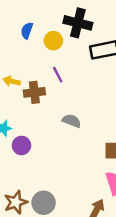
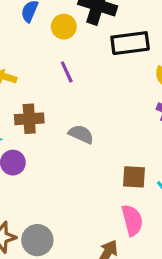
brown cross: (34, 92) -> (29, 119), moved

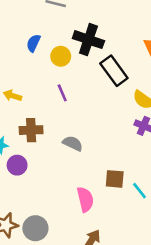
black rectangle: (130, 43) -> (114, 71), turned 60
pink semicircle: (132, 220) -> (85, 199), moved

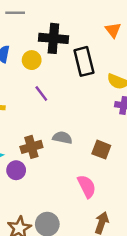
black rectangle: (114, 71) -> (84, 61), turned 36
brown cross: (31, 130) -> (31, 147), moved
brown square: (115, 179) -> (101, 150), moved, turned 30

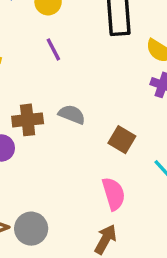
pink semicircle: (87, 186) -> (114, 194), moved

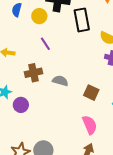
brown cross: (28, 120) -> (34, 73), moved

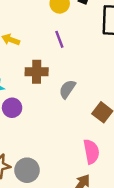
gray semicircle: (60, 81) -> (67, 89), turned -84

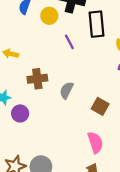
purple line: (59, 39) -> (69, 42), moved

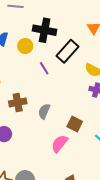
black rectangle: (97, 24) -> (67, 51), turned 50
pink semicircle: (95, 142) -> (60, 144), moved, turned -120

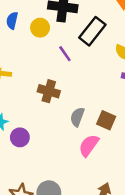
brown cross: (18, 102) -> (49, 91), moved, turned 30
gray semicircle: (44, 111) -> (77, 117), moved

